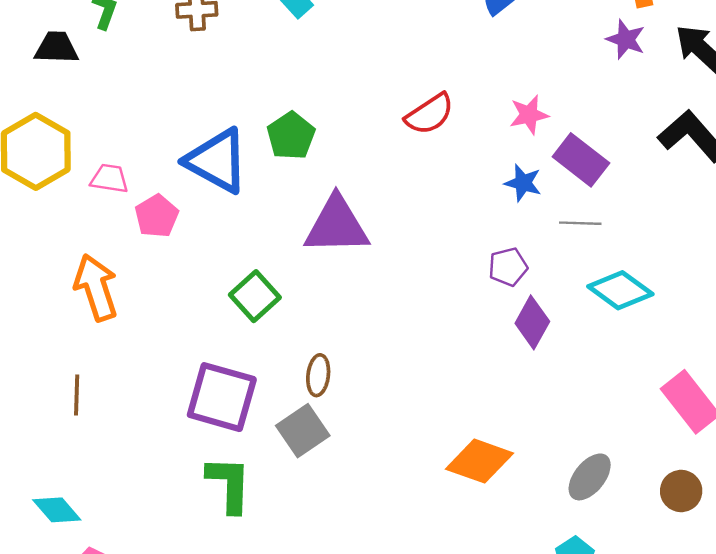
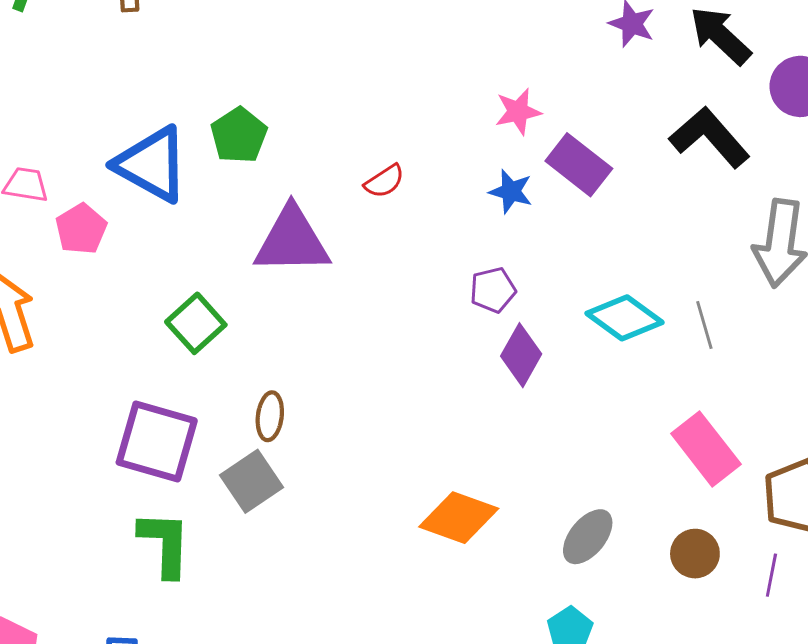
red semicircle: (430, 114) -> (384, 181), moved, size x0.7
gray line: (580, 223) -> (704, 325), moved, turned 72

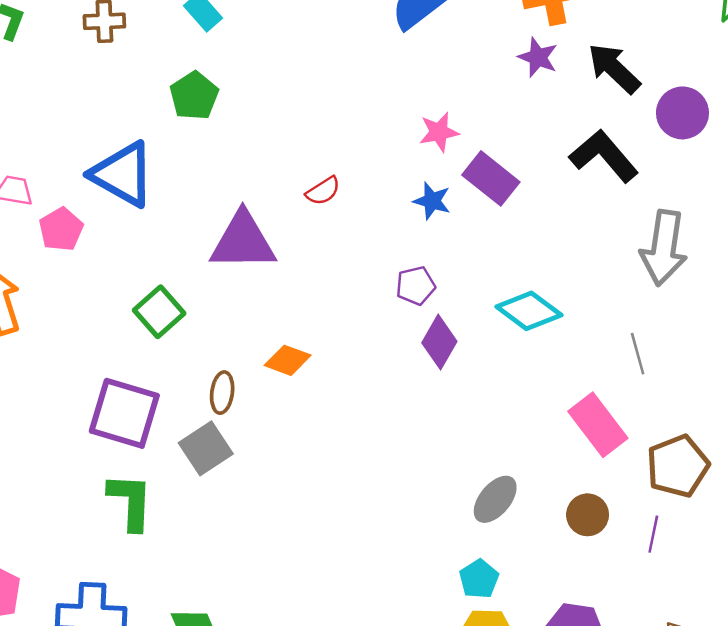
green pentagon: (239, 135) -> (194, 96), moved
gray line: (704, 325) -> (638, 354), moved
orange diamond: (459, 518) -> (288, 360), moved, size x0.7

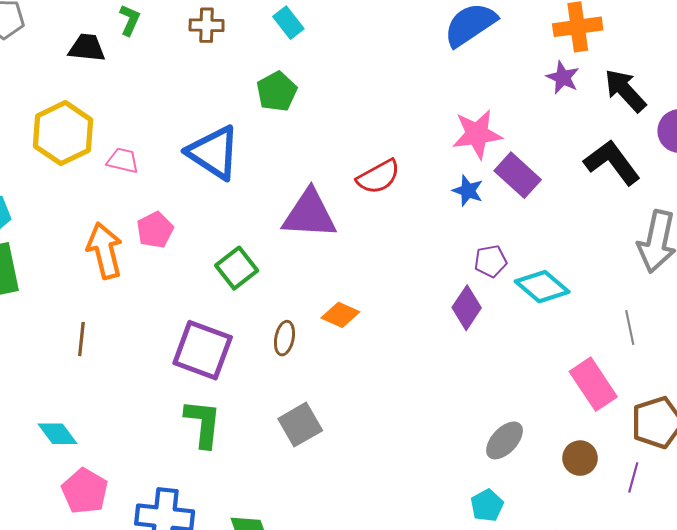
pink star: (439, 132) -> (477, 134), size x1.5
red semicircle: (323, 191) -> (378, 177), size x1.5
pink pentagon: (61, 229) -> (155, 230), moved
purple pentagon: (416, 286) -> (491, 261), moved
gray square: (206, 448) -> (300, 425), moved

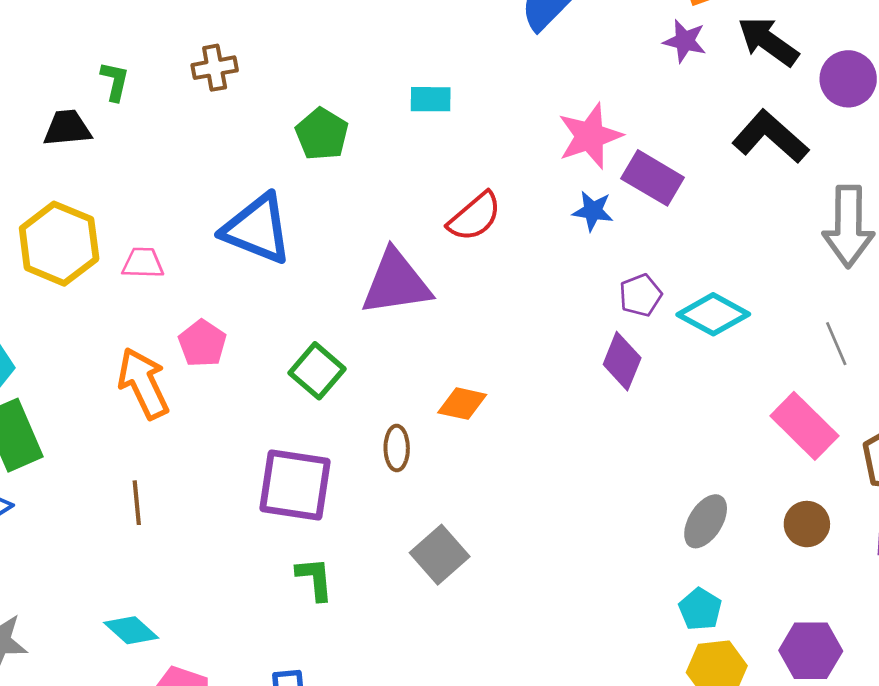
cyan rectangle: (288, 23) -> (431, 99), moved, turned -40
green L-shape: (203, 423) -> (315, 579), size x0.7

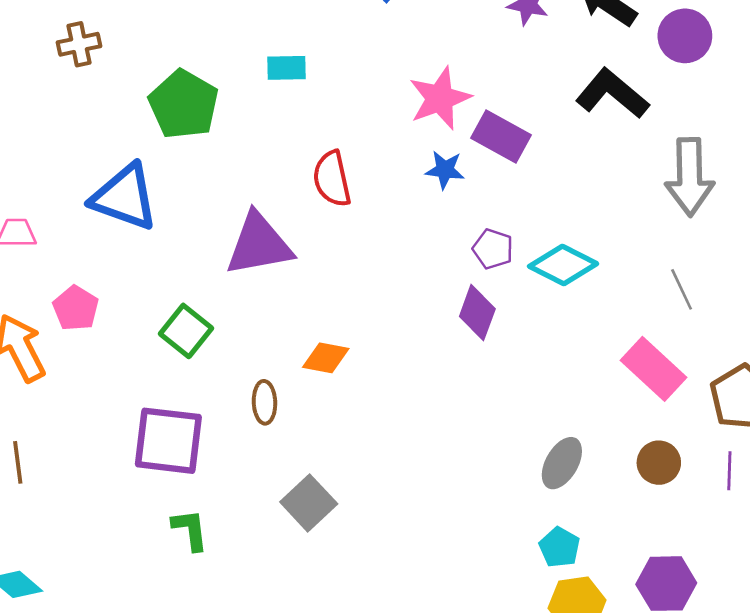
green pentagon: (322, 134) -> (184, 104), size x1.4
red semicircle: (475, 217) -> (332, 179), turned 120
purple pentagon: (640, 295) -> (493, 249), turned -30

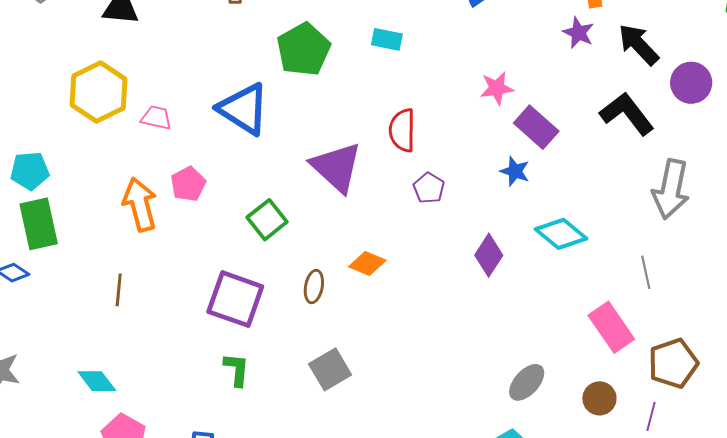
pink star: (440, 98) -> (497, 88), size x0.7
blue star: (445, 170) -> (515, 171), moved
purple triangle: (259, 244) -> (336, 167), turned 40
purple pentagon: (493, 249) -> (429, 188), moved

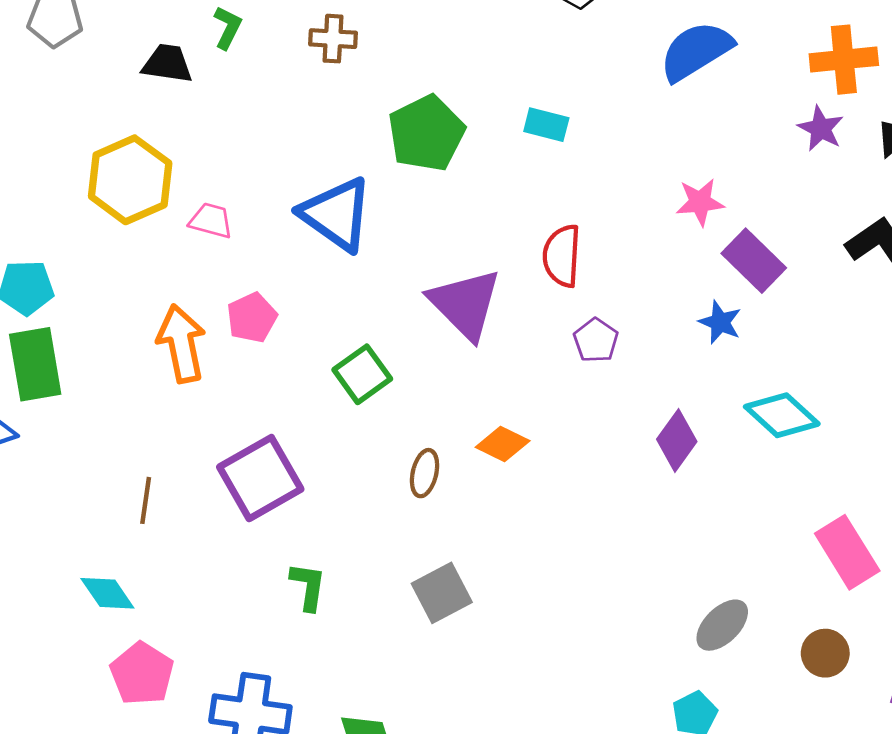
brown line: (119, 290) -> (146, 500), moved
purple square: (235, 299) -> (260, 478), moved, turned 38

